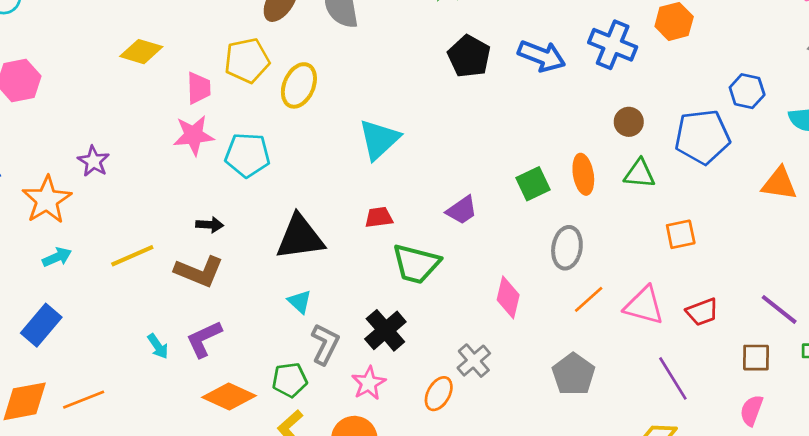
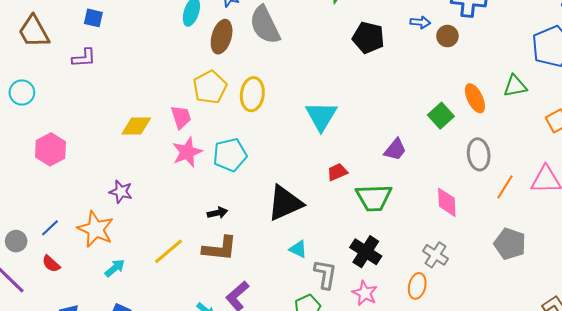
yellow diamond: (141, 52) -> (136, 126), moved
blue arrow: (542, 56) -> (420, 22), size x0.6
brown circle: (629, 122) -> (447, 36), moved

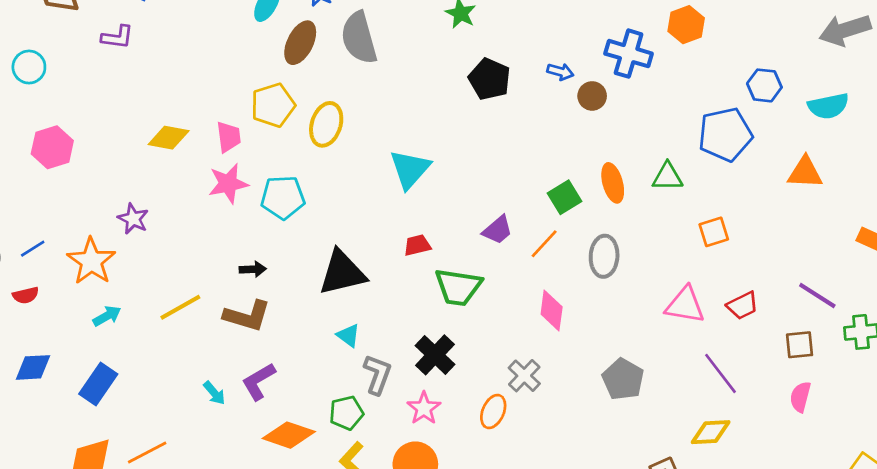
orange line: (505, 187) -> (544, 244), moved
red semicircle: (51, 264) -> (26, 295), turned -66

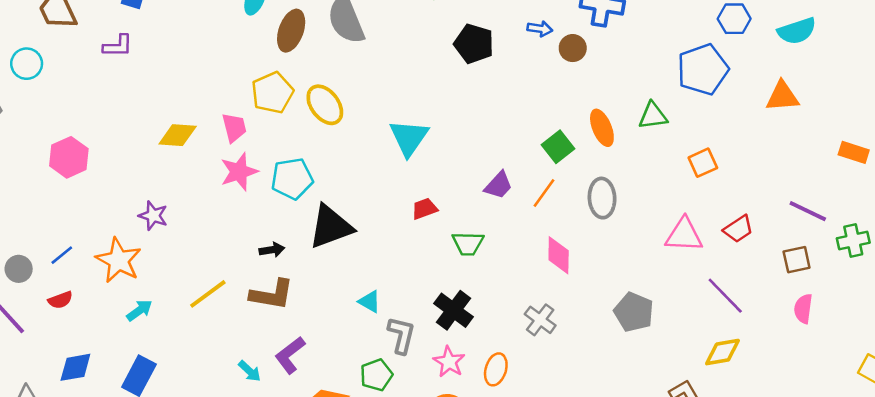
cyan circle: (29, 67) -> (27, 64), moved
yellow ellipse: (326, 124) -> (325, 105), turned -48
black triangle: (342, 273) -> (331, 227), moved
green trapezoid: (458, 287) -> (468, 244), size x0.7
orange ellipse: (493, 411) -> (496, 369), moved

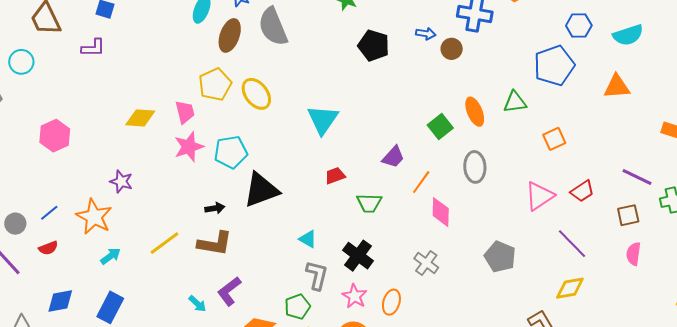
orange line: (544, 193) -> (421, 182), moved
pink triangle: (684, 235) -> (540, 196), turned -36
cyan triangle: (370, 302) -> (308, 239), moved

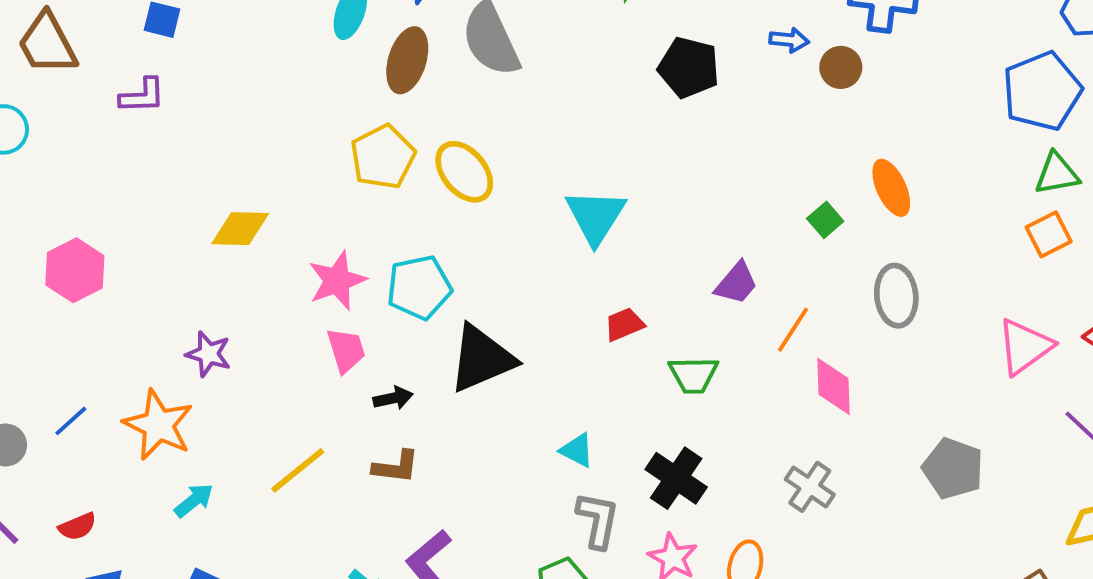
green triangle: (515, 102) -> (1057, 174), moved
pink trapezoid: (185, 112) -> (346, 350), moved
green square: (440, 127) -> (825, 220), size x0.7
brown L-shape: (215, 243) -> (396, 467), size x0.7
red semicircle: (48, 248) -> (78, 527), moved

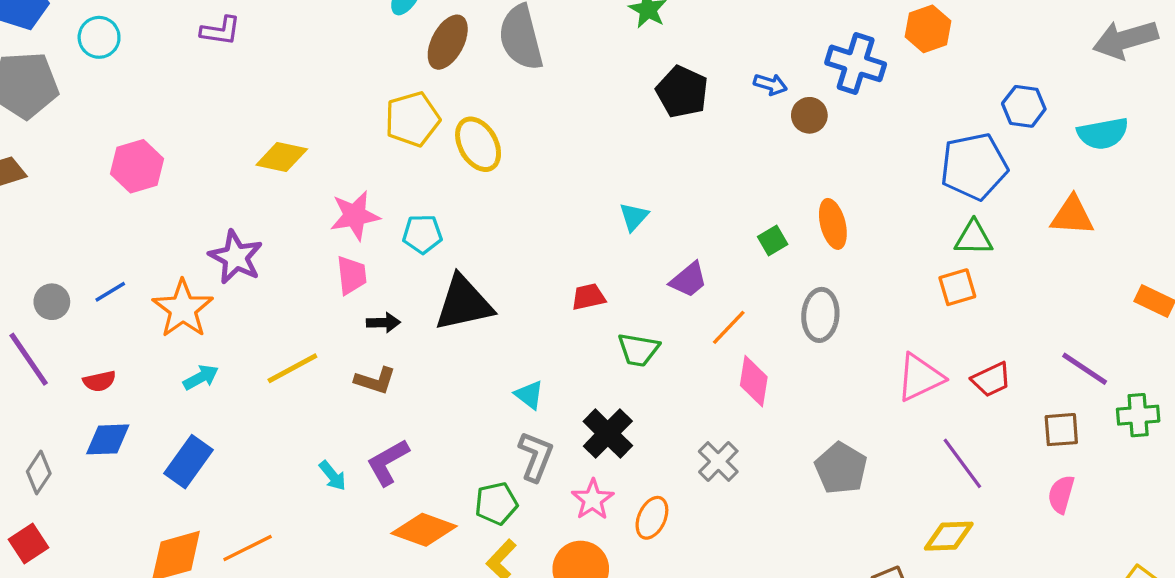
cyan triangle: (596, 216) -> (634, 217), moved, size x0.6
cyan pentagon: (419, 287) -> (422, 234), size x0.7
purple star: (208, 354) -> (236, 257), size x1.4

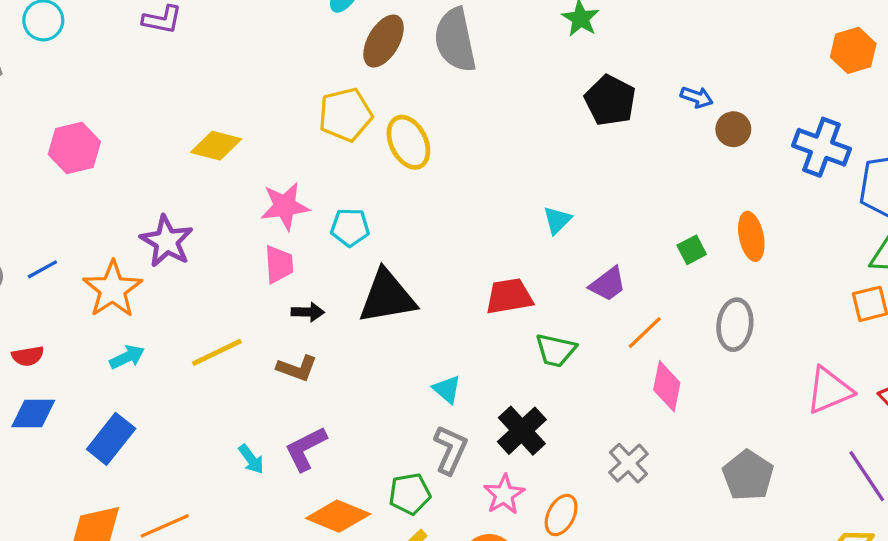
blue cross: (856, 63) -> (821, 147), moved
red trapezoid: (588, 297) -> (509, 296), size x1.4

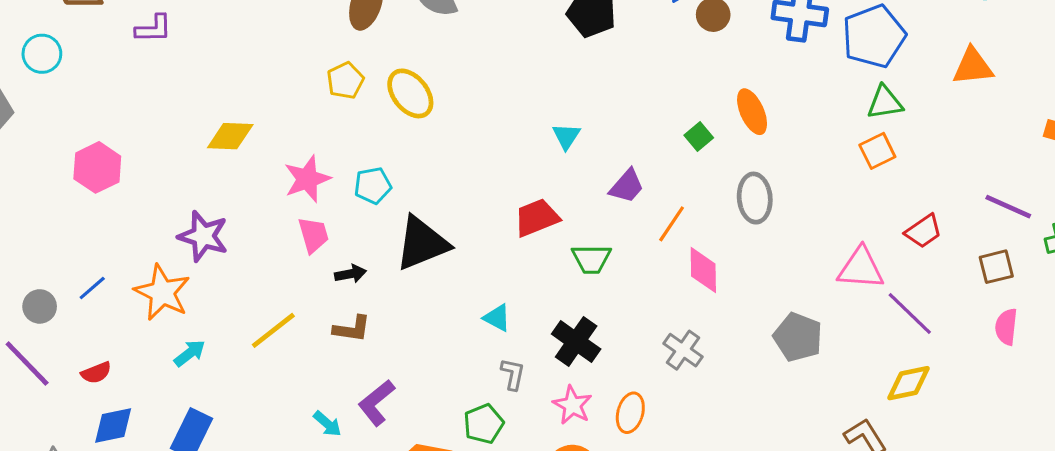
yellow pentagon: (345, 115) -> (345, 81), size x0.7
pink triangle: (829, 390) -> (861, 268), moved, turned 39
gray L-shape: (450, 450) -> (513, 374), size x0.7

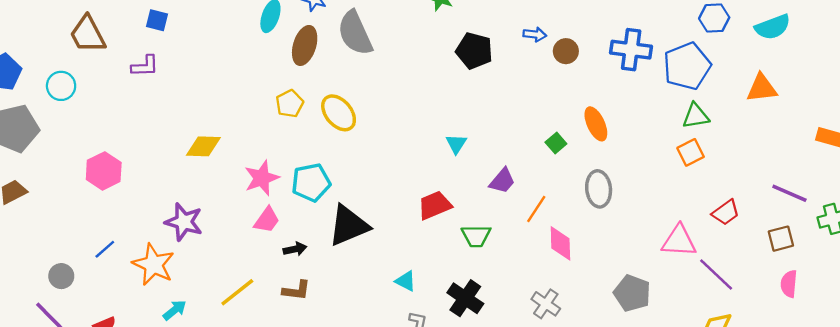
cyan pentagon: (373, 186) -> (311, 182), size x1.4
pink trapezoid: (313, 235) -> (267, 220), turned 52
blue line: (92, 288) -> (105, 249), moved

